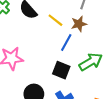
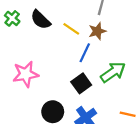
black square: (61, 70) -> (81, 83), turned 36

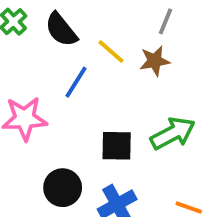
blue line: (85, 53) -> (76, 82), moved
black square: (81, 83) -> (117, 146), turned 30

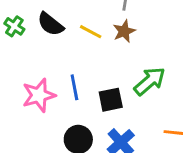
blue line: (76, 82) -> (74, 87), moved, turned -30

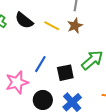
blue line: (74, 87) -> (40, 64), turned 42
pink star: (39, 95) -> (17, 82), moved

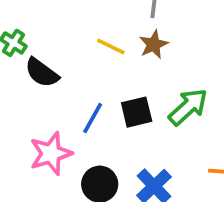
black semicircle: (24, 20) -> (42, 73), moved
black square: (65, 73) -> (137, 112), moved

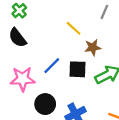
brown star: (154, 44) -> (93, 47), moved
black semicircle: (42, 73) -> (18, 38), moved

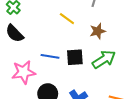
brown star: (93, 47) -> (98, 31), moved
blue line: (52, 66) -> (50, 56), turned 60

